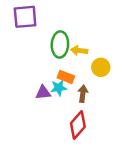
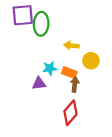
green ellipse: (60, 44) -> (41, 24), moved
orange rectangle: (66, 77) -> (69, 73), moved
cyan star: (59, 88) -> (50, 68), moved

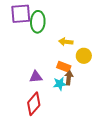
cyan star: (50, 68) -> (60, 84), moved
red diamond: (70, 113) -> (34, 104), moved

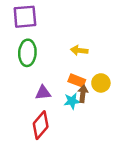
green ellipse: (38, 22) -> (27, 53), moved
yellow circle: (84, 56) -> (101, 83), moved

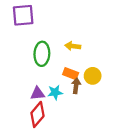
green ellipse: (27, 53) -> (42, 54), moved
purple triangle: (43, 93) -> (37, 94), moved
cyan star: (72, 101) -> (55, 92), moved

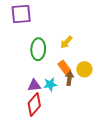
yellow arrow: (73, 46) -> (66, 42), turned -56
orange rectangle: (71, 74) -> (64, 67), turned 32

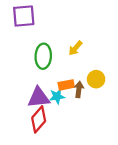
orange rectangle: (64, 67) -> (66, 85), moved, turned -64
purple triangle: (34, 85) -> (39, 98), size x1.5

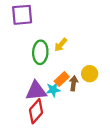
yellow arrow: (75, 48) -> (61, 45), moved
orange rectangle: (66, 85) -> (62, 79), turned -32

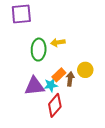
yellow arrow: (61, 45) -> (58, 42), turned 40
red diamond: (36, 111) -> (55, 105), moved

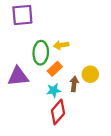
orange rectangle: (59, 75) -> (55, 69), moved
purple triangle: (35, 86) -> (18, 76), moved

